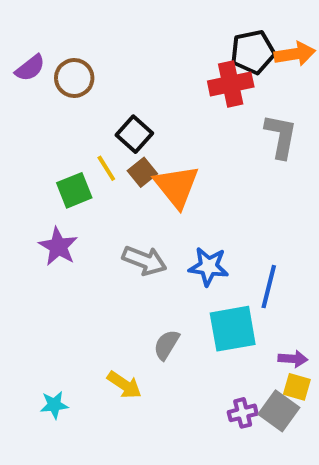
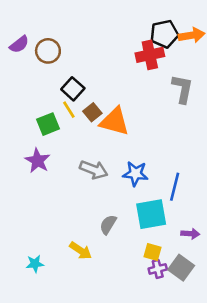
black square: (134, 134) -> (73, 89), moved
orange triangle: (177, 186) -> (115, 121), turned -36
yellow square: (297, 387) -> (152, 252), moved

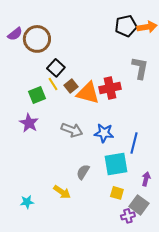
brown circle: (48, 51) -> (37, 39), size x1.4
red cross: (150, 55) -> (110, 88), moved
purple arrow: (190, 234) -> (146, 179), turned -80
purple cross: (158, 269) -> (128, 216), moved

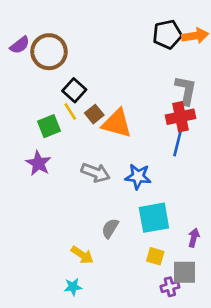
red cross: (110, 88) -> (181, 117), moved
blue line: (134, 143) -> (178, 142), moved
cyan star: (27, 202) -> (73, 287), moved
gray square: (139, 205) -> (185, 272), turned -36

